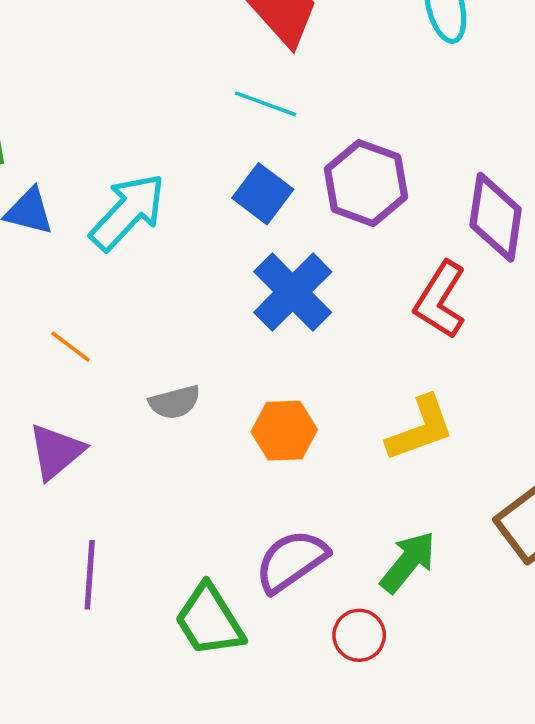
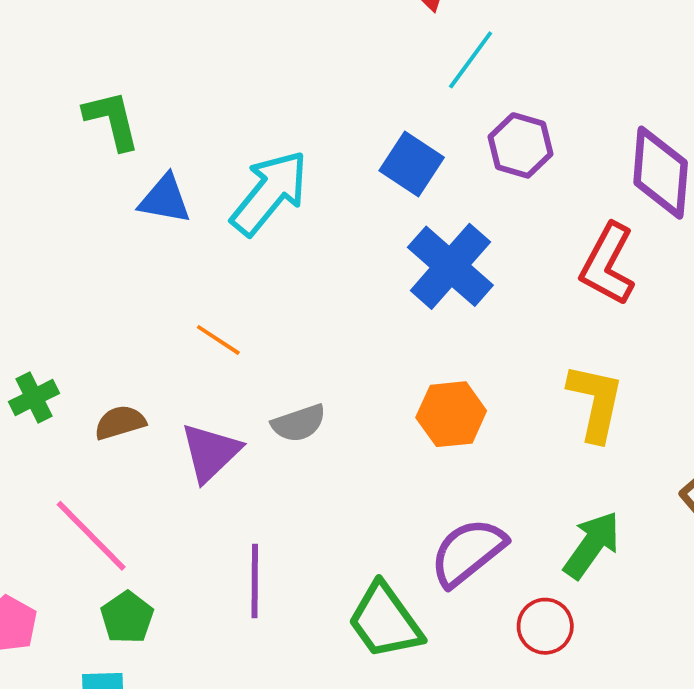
cyan line: (266, 104) -> (471, 60), moved, turned -70
purple hexagon: (366, 183) -> (521, 145), size x0.7
gray semicircle: (175, 402) -> (299, 423), moved
yellow L-shape: (420, 429) -> (596, 402), turned -54

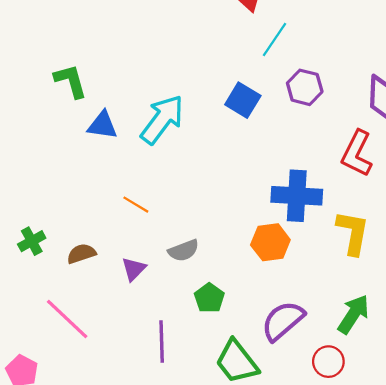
blue cross: (450, 266) -> (297, 196), moved, turned -36
purple triangle: (210, 452) -> (134, 269), size x0.7
green pentagon: (127, 617) -> (209, 298), moved

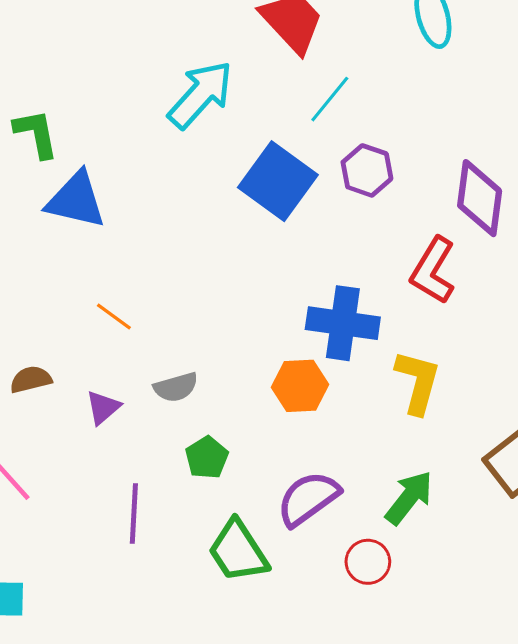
blue square: (243, 100) -> (278, 181), size x1.5
cyan arrow: (162, 119) -> (200, 95), moved
blue triangle: (102, 125) -> (76, 200), size x1.4

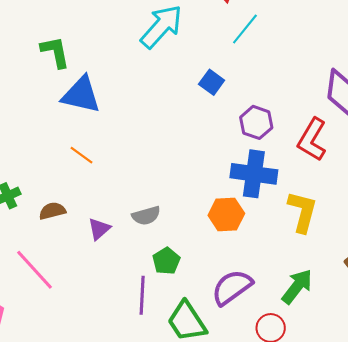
purple hexagon: (367, 170) -> (256, 122), moved
blue square: (278, 181) -> (212, 82), size x0.5
orange line: (114, 316) -> (82, 155), moved
purple line: (134, 514) -> (142, 295), moved

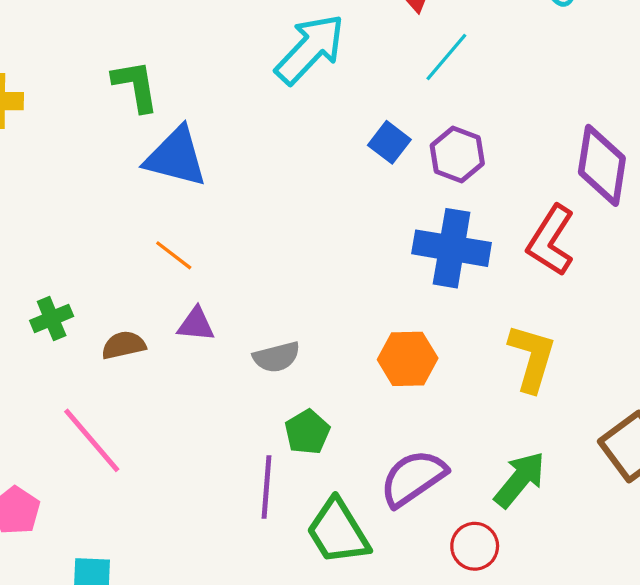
purple hexagon: (256, 122) -> (457, 155), moved
blue cross: (254, 174) -> (452, 248), moved
purple triangle: (99, 229) -> (196, 324), moved, turned 45

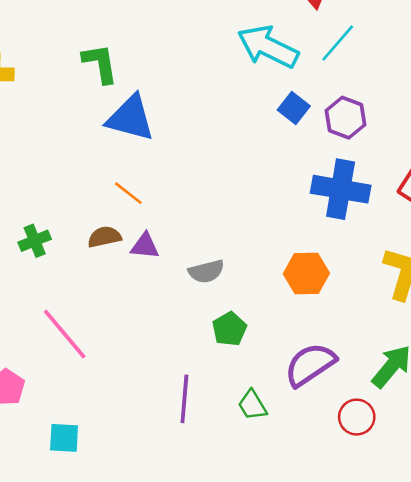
cyan arrow: (310, 49) -> (268, 47), moved, turned -108
brown semicircle: (124, 345) -> (104, 237), moved
purple line: (266, 487) -> (184, 399), moved
green trapezoid: (338, 532) -> (252, 405), size x0.6

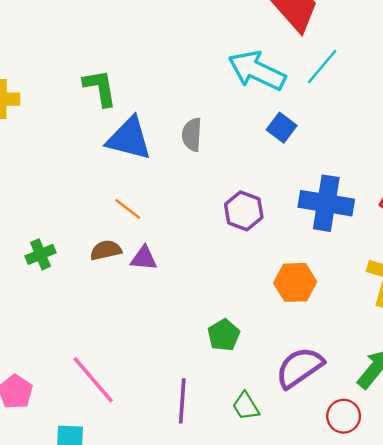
purple hexagon: (345, 118) -> (244, 211), moved
gray semicircle: (206, 271) -> (192, 135), moved, turned 108
pink line: (65, 334) -> (93, 380), moved

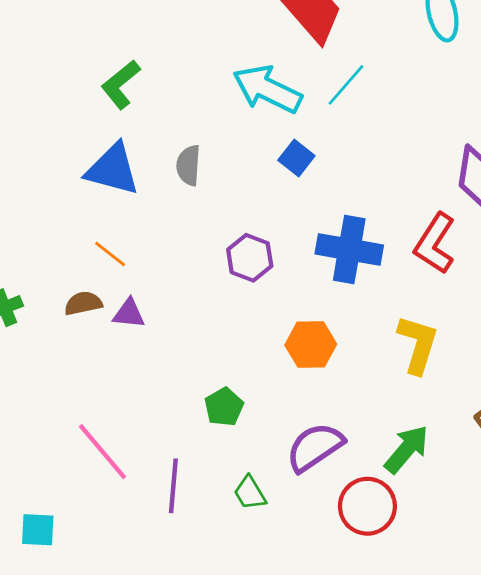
green L-shape: (100, 88) -> (121, 84), moved, turned -120
pink line: (93, 380) -> (103, 452), moved
red circle: (344, 416) -> (367, 506), size x1.4

